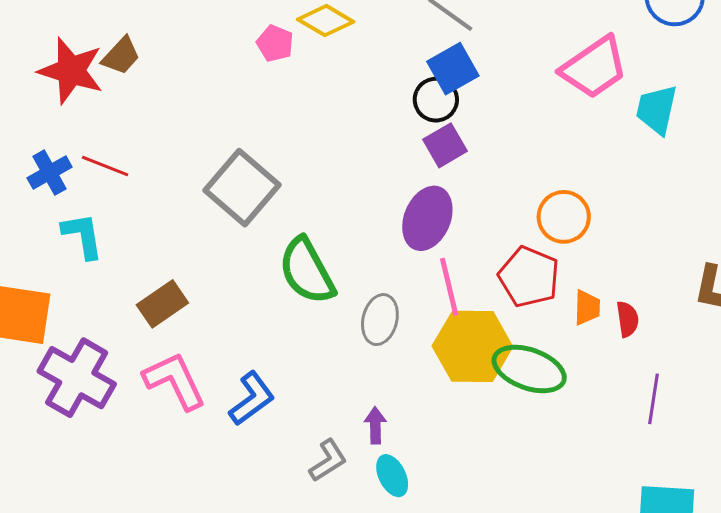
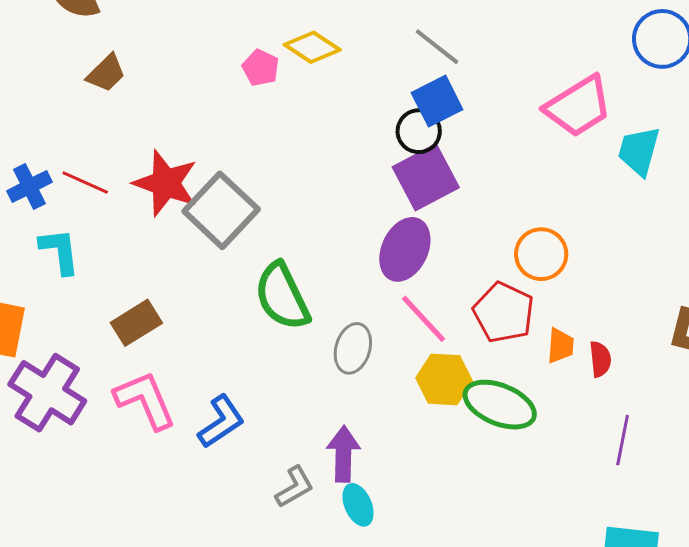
red star: (71, 71) -> (166, 183), moved
purple square: (445, 145) -> (426, 177), size x1.5
pink line: (449, 287) -> (423, 319), turned -32
yellow hexagon: (472, 346) -> (444, 379), size x0.7
purple arrow: (375, 425) -> (343, 454), size x1.5

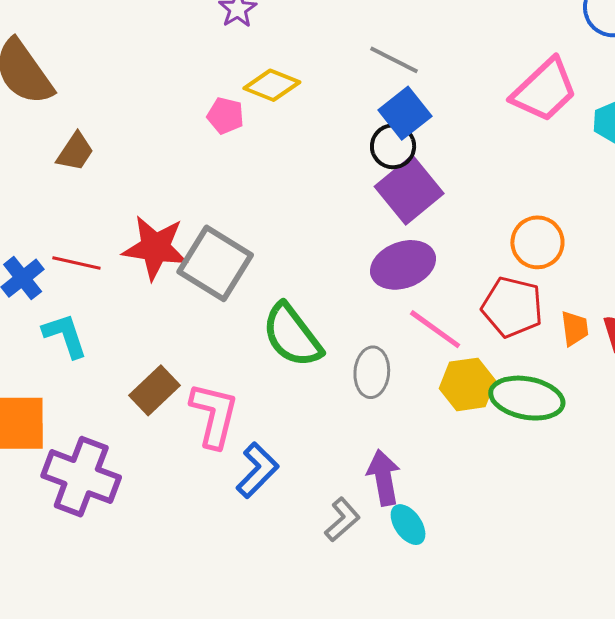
purple ellipse: (405, 249) -> (403, 265), turned 56
pink L-shape: (145, 400) -> (214, 415), moved, turned 48

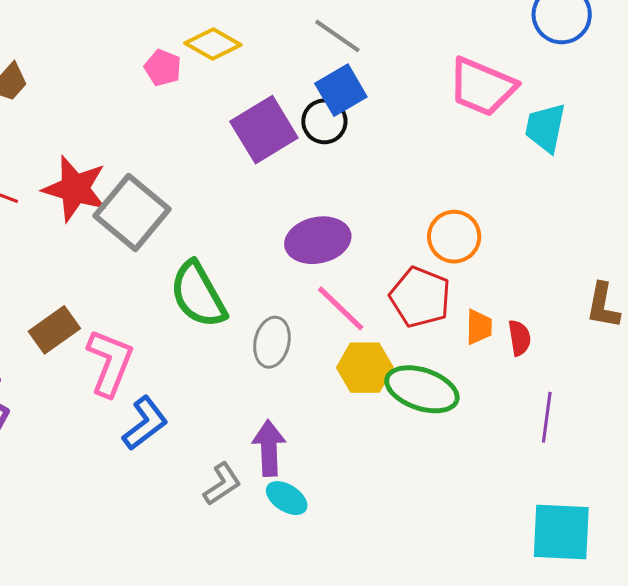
pink trapezoid: (544, 90) -> (482, 87), turned 58
purple square: (409, 190) -> (264, 130), moved
cyan ellipse: (408, 525) -> (287, 498), turned -30

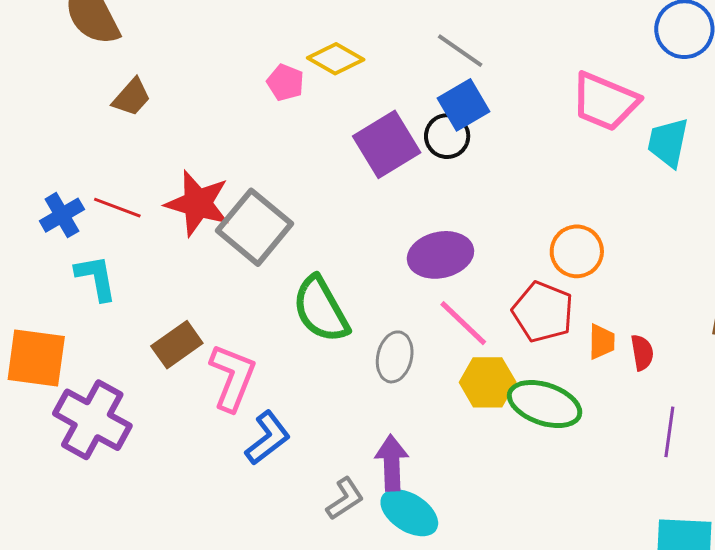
cyan ellipse: (287, 498) -> (409, 513), size x1.4

